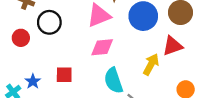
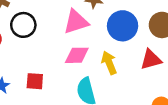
yellow arrow: (151, 64) -> (109, 63), moved, turned -55

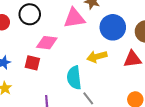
pink diamond: (77, 55) -> (47, 43), moved
yellow arrow: (109, 63) -> (97, 57), turned -90

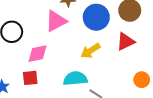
cyan semicircle: (74, 78) -> (75, 79), turned 110

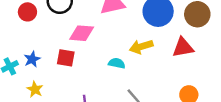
cyan semicircle: (75, 79) -> (117, 63), moved, size x0.6

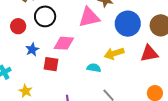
blue star: (32, 59) -> (32, 49), moved

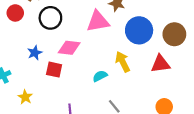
red circle: (18, 26) -> (15, 13), moved
yellow arrow: (114, 54) -> (123, 62), turned 78
cyan semicircle: (94, 68) -> (100, 76), turned -40

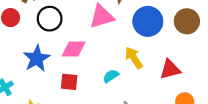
blue star: (35, 53) -> (37, 59), size x1.6
red triangle: (160, 64) -> (170, 69), moved
red square: (54, 70) -> (69, 82), moved

